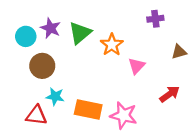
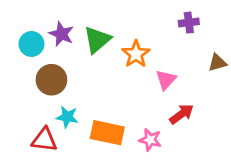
red arrow: (170, 94) -> (182, 114), moved
pink star: (124, 115) -> (150, 140), size x0.7

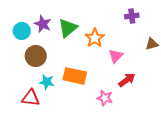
orange rectangle: (107, 133) -> (75, 76), moved

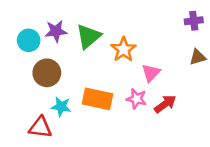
purple cross: (132, 16) -> (194, 21), moved
purple star: (43, 24) -> (56, 31), turned -30
pink star: (105, 98) -> (137, 99), moved

